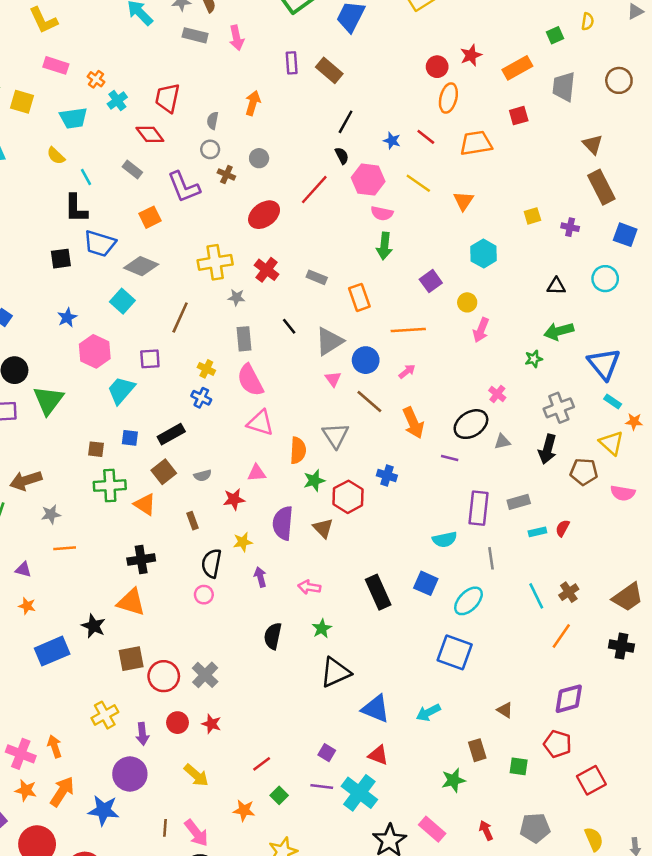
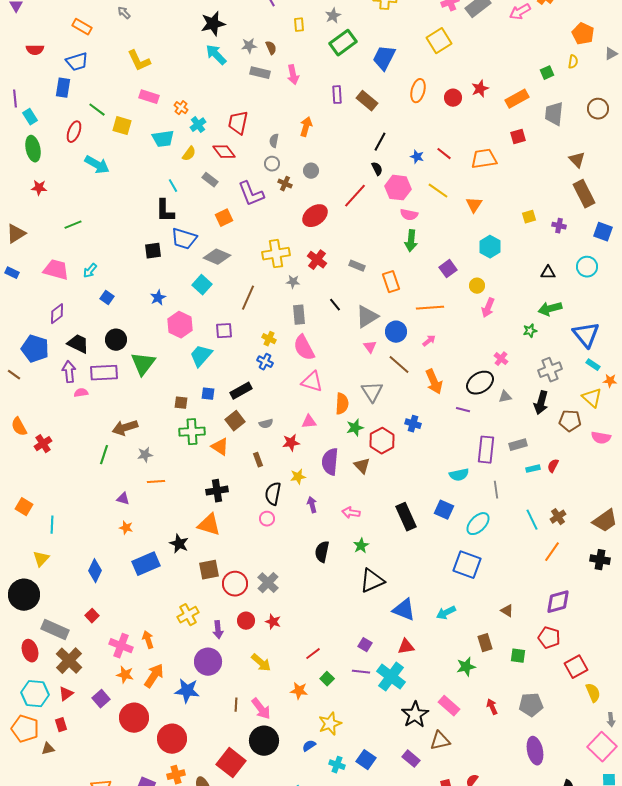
orange ellipse: (448, 98) -> (418, 91), moved
yellow semicircle: (56, 156) -> (189, 154), moved, turned -98
red triangle: (378, 755) -> (406, 647), turned -30
yellow semicircle: (594, 839) -> (593, 693), moved

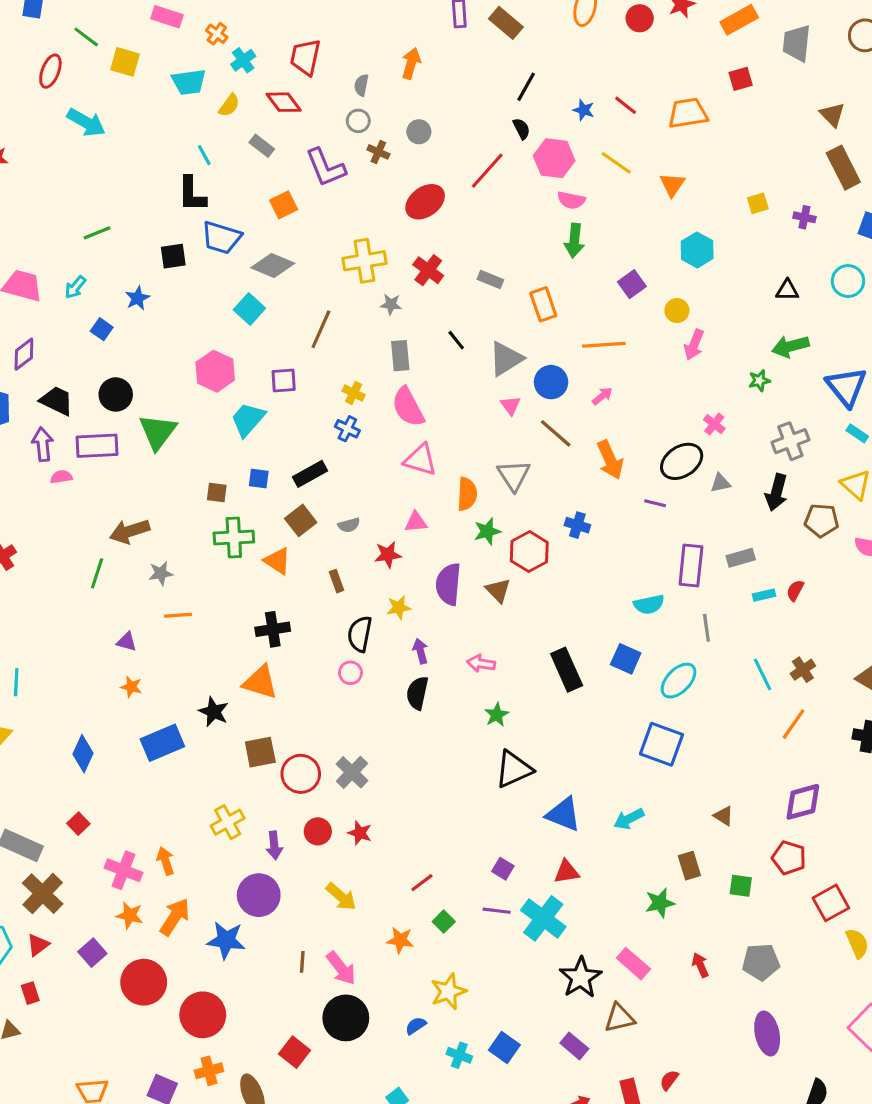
green line: (73, 225) -> (97, 233), moved
blue star: (158, 298) -> (137, 298), moved
black semicircle: (322, 552) -> (417, 693), moved
red square: (231, 763) -> (294, 1052), size x0.7

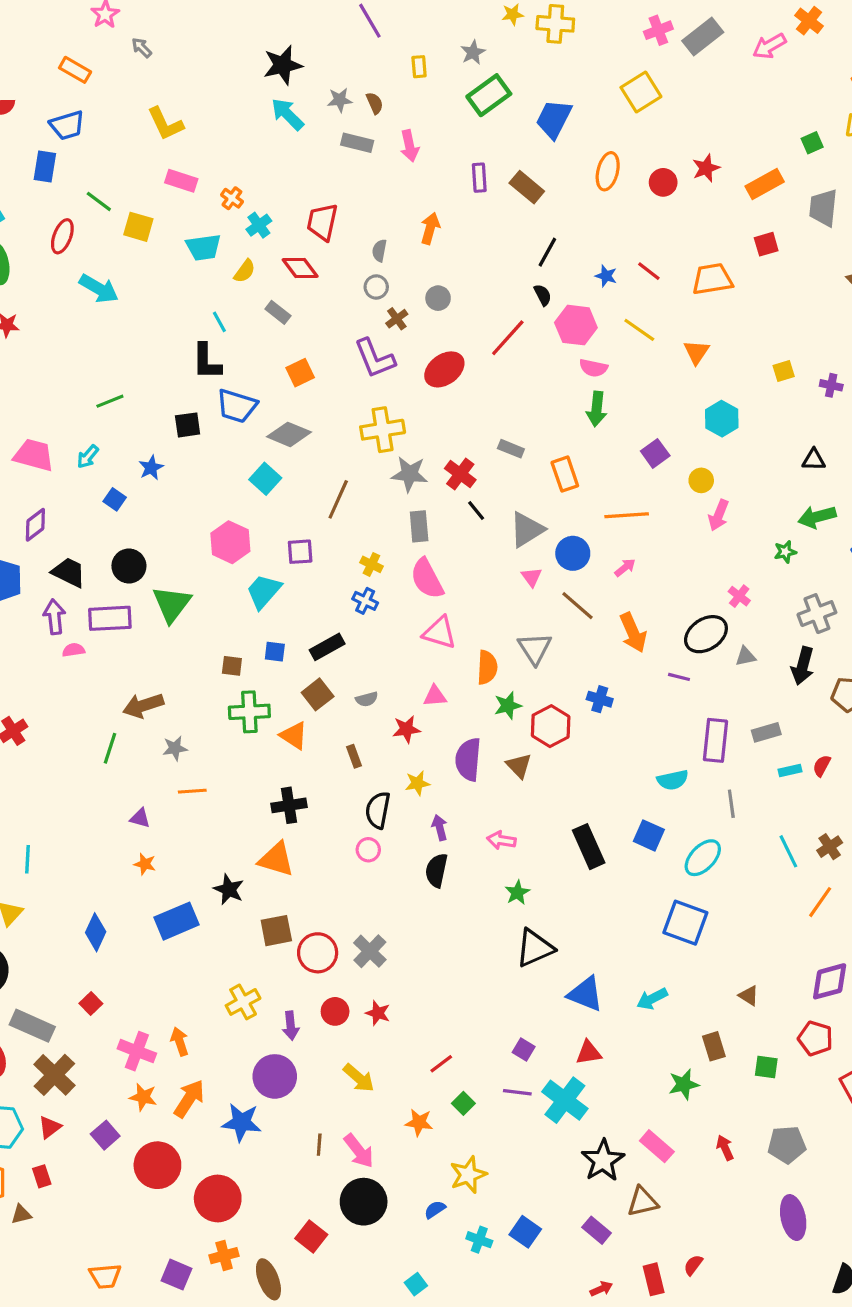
brown cross: (378, 152) -> (397, 319), turned 30
purple L-shape: (326, 168) -> (375, 358), moved
red cross: (428, 270) -> (460, 474), moved
gray star: (391, 304) -> (410, 474), size x1.6

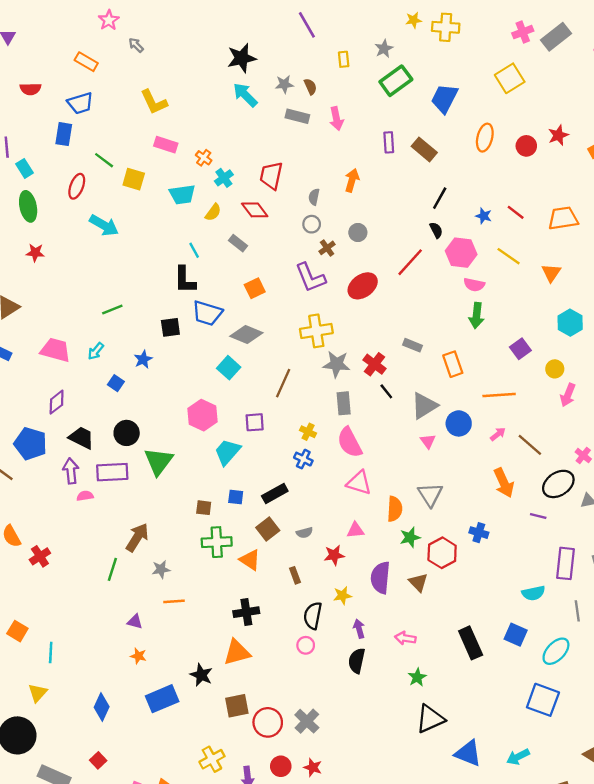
brown line: (578, 606) -> (530, 445), moved
brown arrow: (143, 705) -> (137, 537), turned 140
orange triangle: (276, 859) -> (237, 652), turned -32

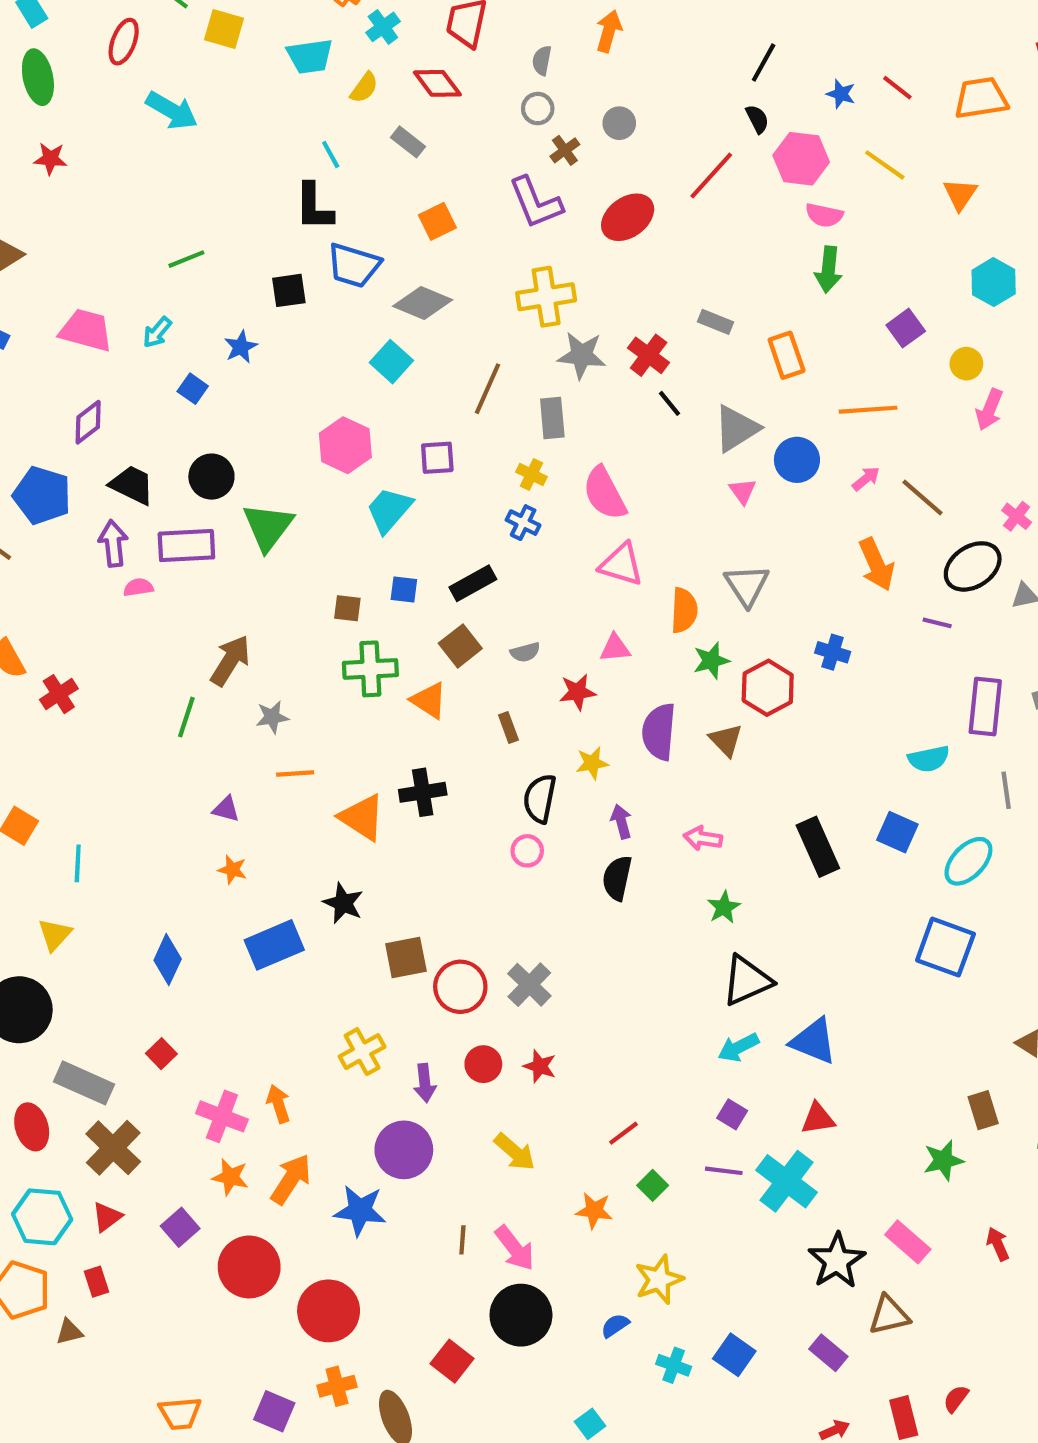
gray rectangle: (344, 403) -> (552, 418), moved
orange triangle: (237, 652) -> (362, 817), moved, turned 48
cyan arrow: (518, 757) -> (738, 1047), moved

